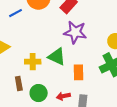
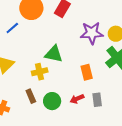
purple star: (75, 32) -> (92, 33), moved
green triangle: (57, 57) -> (54, 54), moved

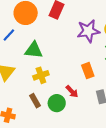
green triangle: (54, 54) -> (34, 50), moved
red arrow: (77, 99) -> (72, 91), moved, turned -104

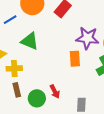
orange rectangle: (88, 71) -> (75, 59), moved
yellow cross: (41, 75) -> (14, 68), moved

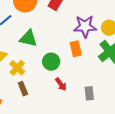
yellow cross: (14, 68) -> (17, 68), turned -35
green circle: (37, 98) -> (51, 62), moved

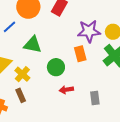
red arrow: (61, 84) -> (66, 90), turned 120
brown rectangle: (23, 89) -> (21, 95), moved

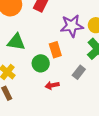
orange rectangle: (80, 54) -> (55, 50), moved
gray rectangle: (95, 98) -> (79, 72), moved, turned 48

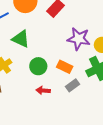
orange rectangle: (55, 50) -> (65, 67), moved, turned -63

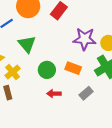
green triangle: (21, 39) -> (27, 44), turned 30
gray rectangle: (72, 85) -> (86, 93), moved

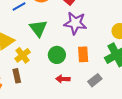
purple star: (85, 39) -> (75, 23), moved
orange rectangle: (73, 68) -> (83, 54), turned 63

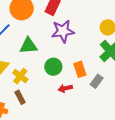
green triangle: (38, 28) -> (28, 46), turned -42
orange rectangle: (83, 54) -> (80, 69), moved

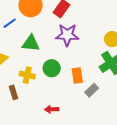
yellow cross: (20, 76) -> (27, 75), moved, turned -35
red arrow: (65, 88) -> (52, 109), moved

